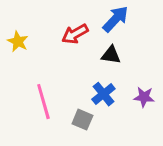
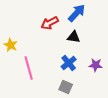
yellow star: (18, 41) -> (11, 45), moved
gray square: (82, 120) -> (66, 87), moved

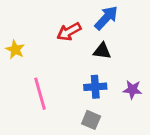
yellow star: (11, 45) -> (15, 50), moved
blue cross: (69, 63) -> (95, 87), turned 35

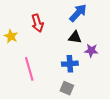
red arrow: (69, 32) -> (37, 23), moved, turned -78
purple star: (132, 90) -> (91, 51), moved

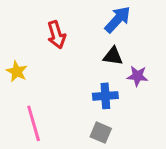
yellow star: (11, 36) -> (17, 71), moved
pink line: (29, 69) -> (34, 123), moved

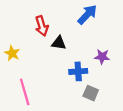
black triangle: (113, 56) -> (59, 43), moved
gray square: (101, 133) -> (91, 93), moved

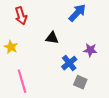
red arrow: (42, 26) -> (21, 16), moved
blue cross: (78, 71) -> (69, 63), turned -35

